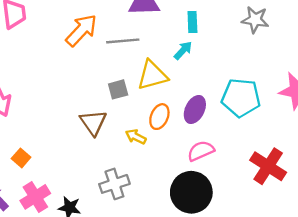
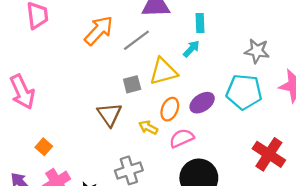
gray star: (255, 20) -> (257, 51), moved
gray line: (123, 41) -> (136, 40), turned -32
purple ellipse: (195, 110) -> (202, 103), turned 30
pink semicircle: (201, 151) -> (182, 138), moved

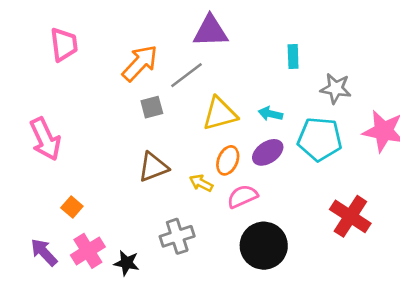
cyan rectangle: (200, 23) -> (293, 56), moved
cyan arrow: (191, 49) -> (270, 114), moved, turned -120
gray square: (132, 84) -> (152, 107), moved
brown triangle: (109, 114) -> (153, 167), turned 44

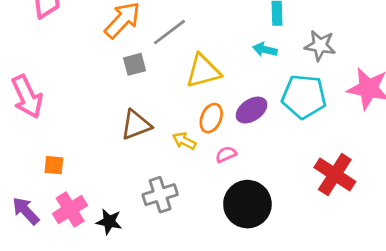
cyan arrow: (270, 114) -> (265, 50), moved
pink semicircle: (242, 196) -> (226, 154), size x0.7
orange square: (72, 207) -> (54, 165), turned -36

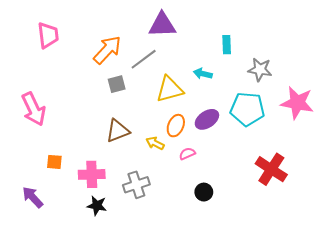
cyan arrow: (265, 50) -> (203, 74), moved
black circle: (247, 204) -> (204, 192), size x0.5
pink cross: (70, 209) -> (92, 174), moved, turned 30

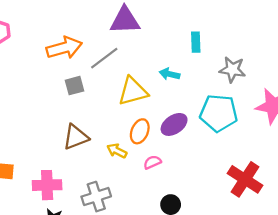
orange arrow: (107, 50) -> (64, 48), turned 32

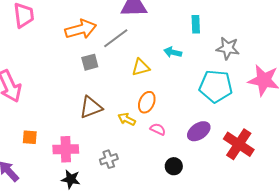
yellow triangle: (133, 91) -> (141, 67), size x0.7
purple ellipse: (174, 124) -> (199, 131), moved
pink semicircle: (152, 162) -> (158, 129), turned 49
gray cross: (96, 197) -> (109, 159), size x0.7

